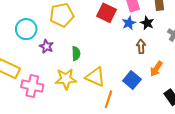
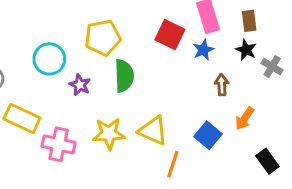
black star: (147, 23) -> (246, 50), moved
green semicircle: (76, 53) -> (124, 76), moved, size x1.5

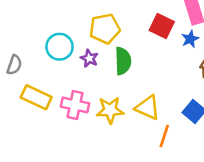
purple star: (80, 85) -> (89, 58), moved
pink cross: (59, 144) -> (75, 105), moved

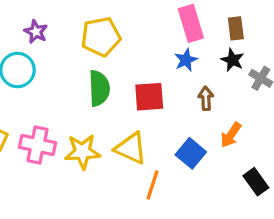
red square: (162, 26) -> (149, 97), moved, turned -30
yellow pentagon: (105, 29) -> (101, 37), moved
purple star: (89, 58) -> (36, 32), moved

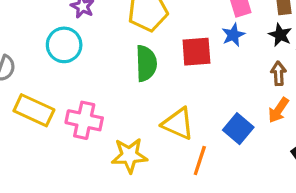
red square: (149, 97) -> (196, 52), moved
brown arrow: (206, 98) -> (278, 73), moved
yellow star: (83, 152) -> (129, 155), moved

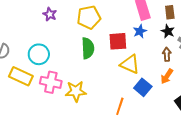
cyan circle: (64, 45) -> (39, 54), moved
yellow triangle: (178, 124) -> (130, 64), moved
yellow star: (129, 155) -> (76, 91), moved

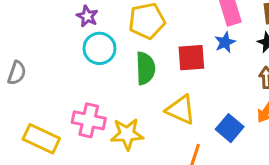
cyan circle: (39, 54) -> (99, 48), moved
yellow triangle: (130, 64) -> (181, 110), moved
yellow rectangle: (21, 76) -> (41, 139), moved

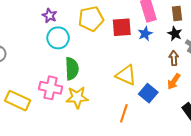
red square: (191, 58) -> (122, 27), moved
green semicircle: (145, 68) -> (72, 69), moved
yellow triangle: (181, 110) -> (126, 75), moved

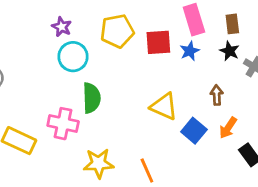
brown arrow: (174, 58) -> (217, 95), moved
orange arrow: (174, 81) -> (228, 128), moved
yellow star: (77, 97) -> (99, 163), moved
orange line: (124, 113) -> (147, 170), moved, turned -42

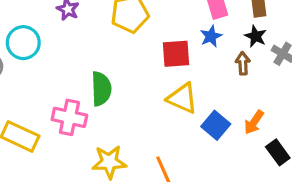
red square: (158, 42) -> (176, 54), moved
cyan circle: (73, 57) -> (23, 43), moved
brown arrow: (217, 95) -> (243, 63), moved

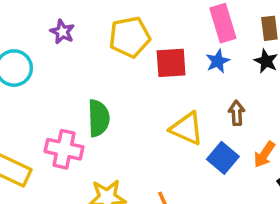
red square: (176, 54) -> (171, 63), moved
brown arrow: (243, 63) -> (237, 113), moved

